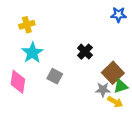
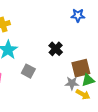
blue star: (119, 15) -> (78, 15), moved
brown square: (113, 73) -> (81, 68), turned 30

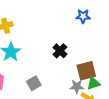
gray square: (28, 71) -> (34, 83), moved, turned 32

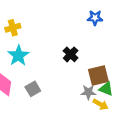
gray square: (34, 83) -> (33, 89), moved
green triangle: (94, 83) -> (106, 89), turned 40

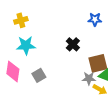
blue star: (95, 18) -> (95, 19), moved
cyan star: (18, 56) -> (26, 45), turned 30

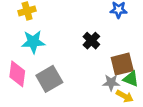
gray square: (39, 75) -> (49, 79), size x1.5

